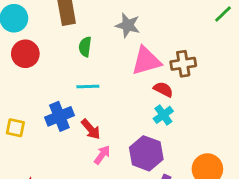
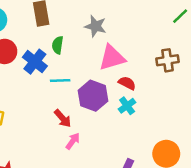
brown cross: (183, 64) -> (167, 60), moved
blue cross: (59, 116) -> (35, 62), moved, turned -30
purple hexagon: (146, 153) -> (93, 96), moved

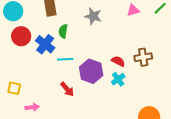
pink triangle: (112, 58) -> (133, 10), moved, size x0.6
brown cross: (167, 60) -> (143, 57), moved
pink arrow: (73, 141) -> (32, 107), moved, turned 48

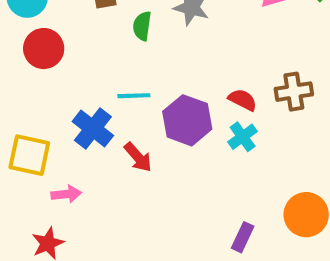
green semicircle: (63, 31) -> (142, 26), moved
blue cross: (45, 44) -> (93, 128), moved
yellow square: (14, 88) -> (29, 155), size x1.5

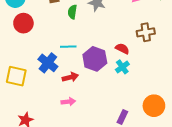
brown cross: (294, 92) -> (146, 32), moved
red arrow: (138, 157) -> (70, 77), turned -63
pink arrow: (66, 194) -> (68, 102), moved

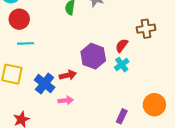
cyan line: (68, 47) -> (26, 43), moved
red semicircle: (122, 49) -> (122, 46), turned -80
blue cross: (48, 63) -> (45, 84), moved

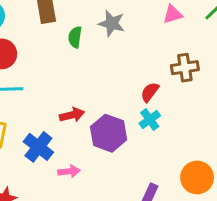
purple hexagon: (93, 56) -> (109, 133), moved
red arrow: (68, 75) -> (72, 115), moved

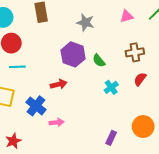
green semicircle: (75, 37) -> (99, 61), moved, turned -48
red semicircle: (150, 92) -> (140, 79), moved
purple hexagon: (109, 133) -> (73, 54), moved

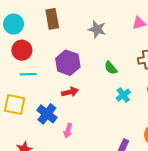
purple hexagon: (73, 54) -> (68, 63), moved
pink arrow: (57, 122) -> (68, 131), turned 112

